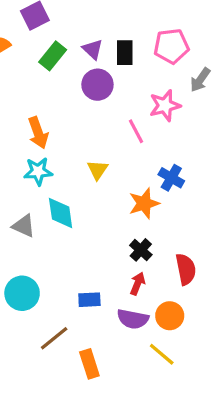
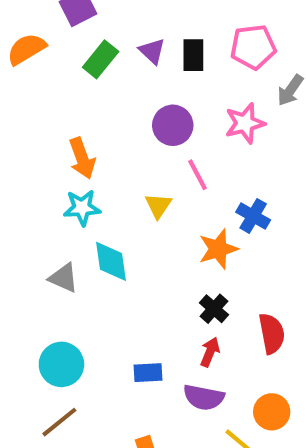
purple circle: (97, 85) -> (173, 125), moved
pink line: (136, 131) -> (197, 175), moved
orange circle: (170, 316) -> (272, 412), moved
brown line: (54, 338) -> (59, 422), moved

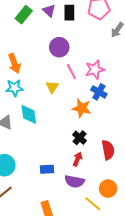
pink star: (245, 123) -> (95, 70), moved
orange star: (218, 249) -> (82, 108), turned 30

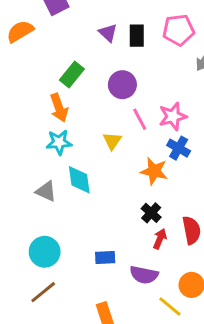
green rectangle: (24, 15) -> (72, 75), moved
red arrow: (78, 159) -> (160, 239), moved

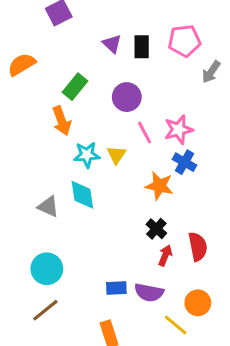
orange semicircle: (20, 31) -> (22, 64), moved
cyan star: (59, 142) -> (87, 155), moved
blue rectangle: (105, 258) -> (116, 288), moved

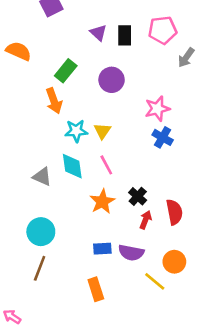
orange semicircle: (22, 64) -> (19, 51), turned 55
pink line: (145, 133) -> (106, 165), moved
orange star: (159, 186) -> (102, 202), moved, turned 30
brown line: (45, 310) -> (40, 268), turned -30

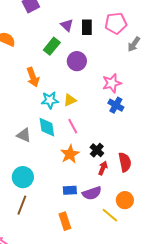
green rectangle: (66, 71) -> (52, 46), moved
yellow triangle: (102, 131) -> (70, 100), turned 32
purple semicircle: (131, 253) -> (92, 193), turned -30

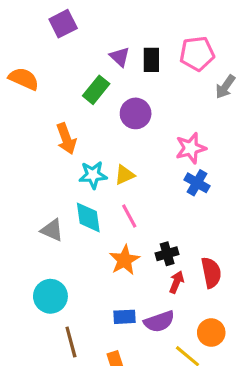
black cross: (97, 150) -> (167, 254), turned 32
brown line: (22, 205) -> (71, 342), moved, turned -36

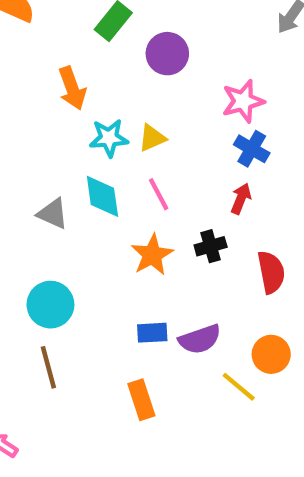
red arrow: (177, 282) -> (241, 199), moved
brown line: (71, 342) -> (48, 367), moved

